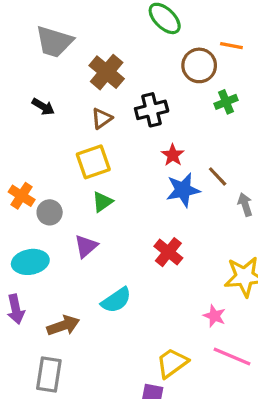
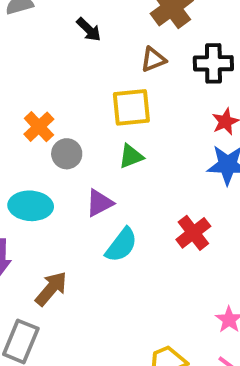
cyan semicircle: (116, 300) -> (121, 245), moved, turned -32
brown arrow: (63, 326) -> (51, 289), turned -44

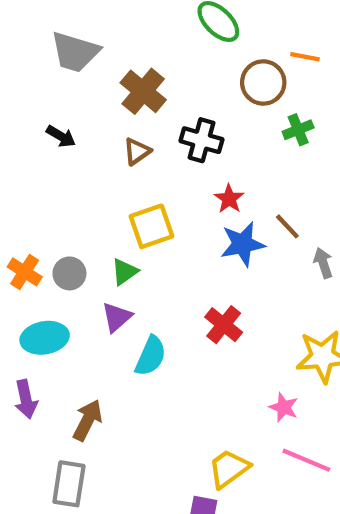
black cross: (213, 63) -> (202, 140), turned 30
yellow square: (131, 107) -> (151, 226), moved
orange cross: (39, 127) -> (25, 272), moved
green triangle: (131, 156) -> (124, 272), moved

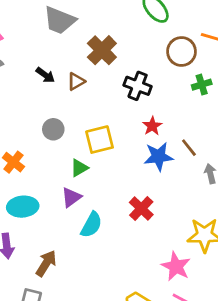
brown triangle: (137, 151) -> (76, 81), moved
gray circle: (69, 273) -> (53, 129), moved
pink star: (284, 407) -> (176, 266), size x1.5

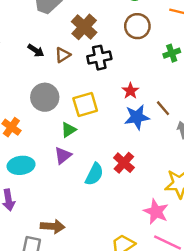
brown circle: (181, 52) -> (137, 26), moved
black cross: (138, 86) -> (99, 58), moved, turned -30
gray circle: (53, 129) -> (45, 97), size x1.5
cyan semicircle: (91, 225) -> (94, 174), moved
brown arrow: (46, 263) -> (53, 226), moved, turned 65

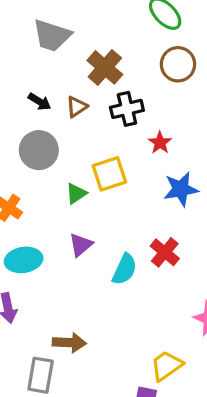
red star: (130, 91) -> (160, 143), moved
gray circle: (45, 97) -> (39, 150), moved
green triangle: (69, 130) -> (76, 194), moved

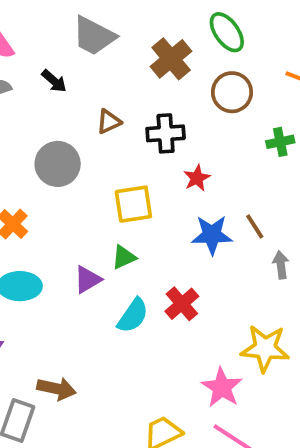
brown cross: (105, 67) -> (171, 59), moved
black arrow: (39, 102) -> (54, 81), moved
green triangle: (76, 194) -> (124, 257), moved

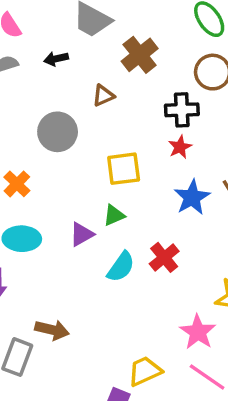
brown cross: (171, 59) -> (140, 55), moved
black arrow: (54, 81) -> (56, 59), turned 125
black cross: (166, 133) -> (182, 110), moved
blue star: (212, 235) -> (192, 197), turned -30

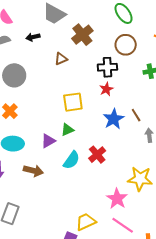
gray circle: (58, 132) -> (14, 75), moved
brown arrow: (52, 330) -> (33, 171), moved

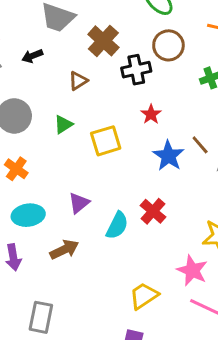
black cross: (107, 67) -> (136, 70), moved
green triangle: (67, 130) -> (63, 125), moved
brown arrow: (33, 171) -> (64, 250), turned -30
yellow trapezoid: (86, 222) -> (144, 296), moved

